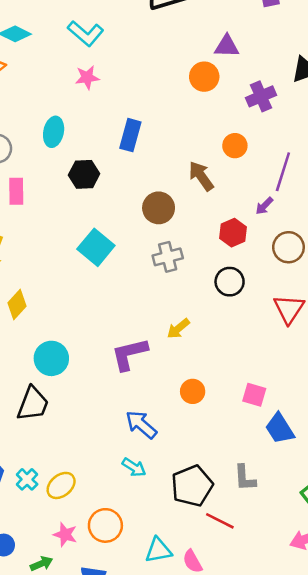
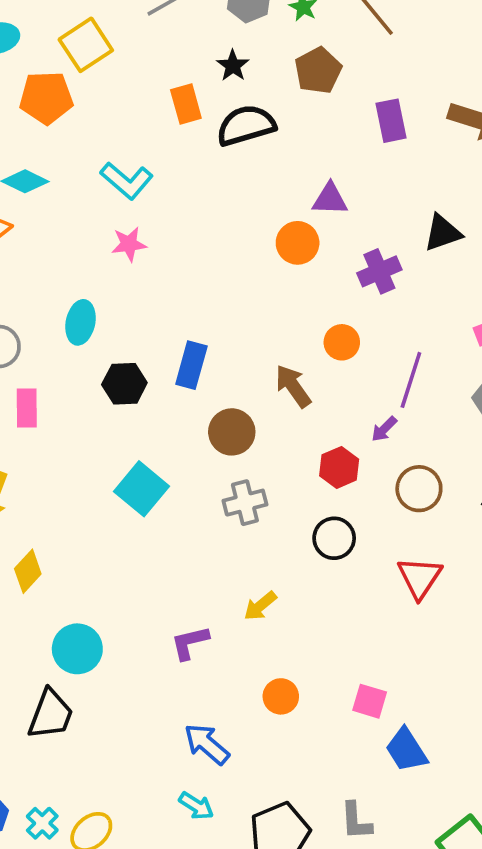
blue rectangle: (130, 135) -> (191, 365), moved
purple L-shape: (129, 354) -> (190, 643), size x0.7

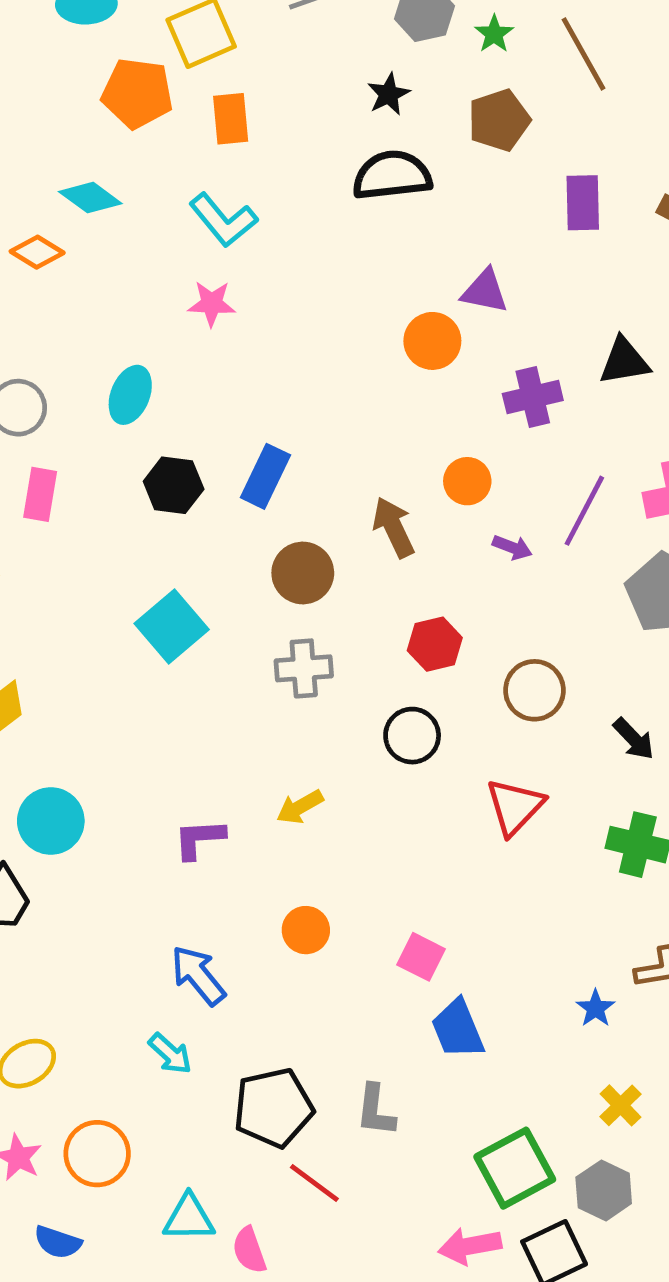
orange rectangle: (186, 104) -> (231, 119), moved
purple line: (411, 380) -> (584, 511), moved
purple arrow: (384, 429) -> (512, 547), moved, turned -124

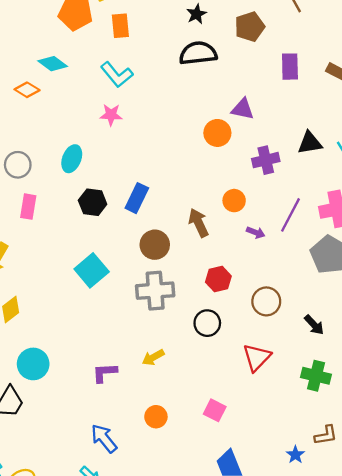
gray cross: (304, 668) -> (155, 291), size x1.4
pink square: (421, 957) -> (215, 410), moved

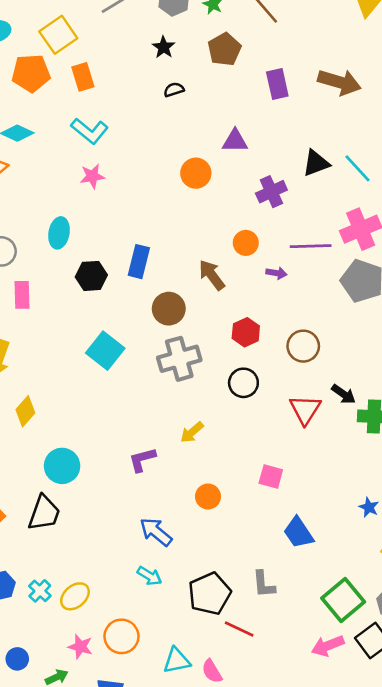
black semicircle: (198, 53) -> (174, 90), size x0.5
orange circle: (217, 133) -> (196, 173), moved
purple line: (290, 215) -> (311, 246), turned 72
black arrow: (314, 325) -> (344, 394), moved

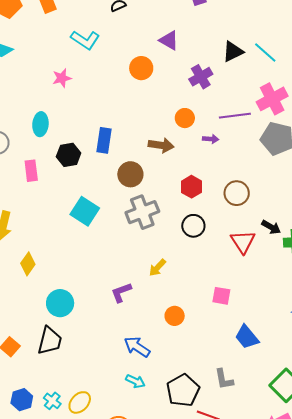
cyan L-shape: (90, 131) -> (85, 40), moved
purple triangle: (235, 141) -> (169, 40), turned 35
brown arrow: (212, 275) -> (161, 145), turned 140
pink rectangle: (22, 295) -> (31, 171), moved

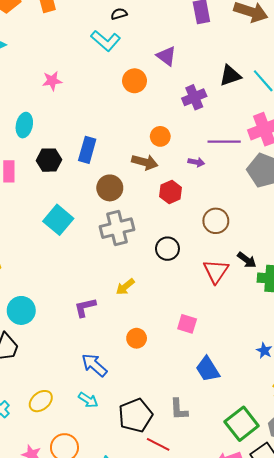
cyan L-shape: (85, 40) -> (106, 41), moved
orange circle: (185, 118) -> (160, 136), moved
red hexagon: (191, 187) -> (171, 192), moved
yellow ellipse: (80, 402) -> (41, 401), moved

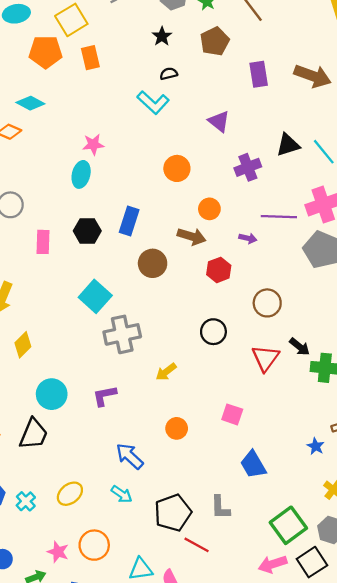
orange circle: (134, 81) -> (177, 168), moved
cyan ellipse: (24, 125) -> (81, 174), moved
gray cross: (117, 228) -> (122, 334), moved
purple L-shape: (85, 307) -> (104, 396), moved

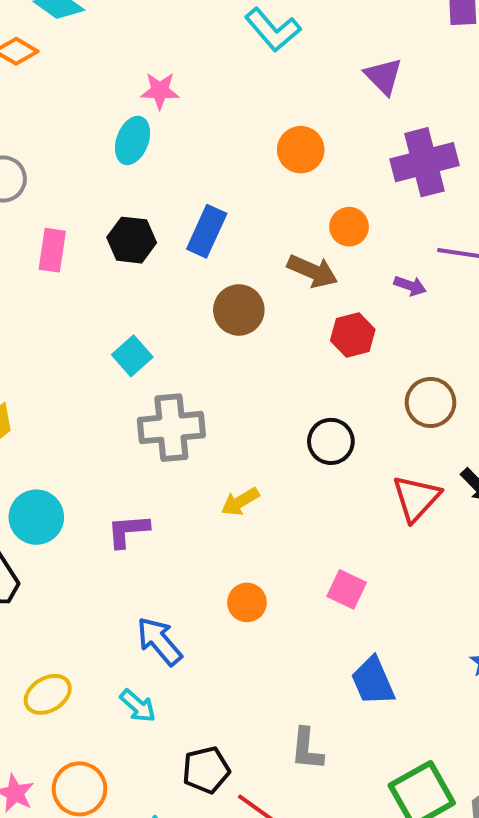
purple cross: (248, 167) -> (425, 162), size x1.4
cyan square: (95, 296) -> (132, 356), size x0.7
black pentagon: (173, 513) -> (206, 770), moved, size x0.7

